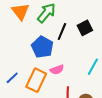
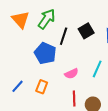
pink semicircle: (57, 70) -> (71, 74), moved
orange rectangle: (36, 80) -> (42, 87), size x0.6

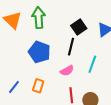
green arrow: (47, 19) -> (39, 18), turned -35
black line: (64, 36) -> (71, 47), moved

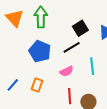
black line: (71, 47) -> (72, 47), turned 42
cyan line: (92, 64) -> (92, 66), turned -30

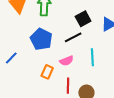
blue line: (13, 85) -> (11, 58), moved
orange rectangle: (37, 85) -> (47, 72), moved

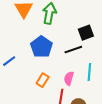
pink semicircle: (67, 61) -> (69, 78), moved, turned 120

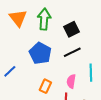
black square: (86, 33) -> (71, 29), moved

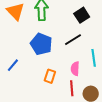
black square: (71, 29) -> (82, 15), moved

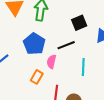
pink semicircle: (75, 69) -> (51, 62), moved

